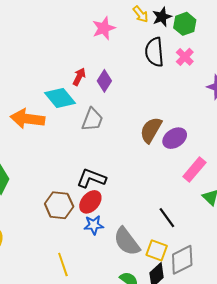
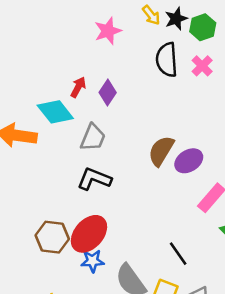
black L-shape: (91, 178) -> (94, 179), moved
red ellipse: (90, 202) -> (89, 234), size x1.4

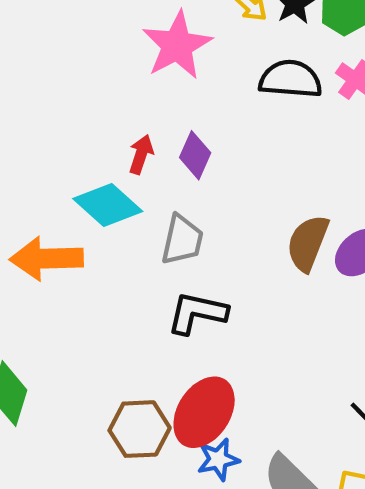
pink star: (108, 31) -> (177, 45), size x1.4
black semicircle: (167, 60) -> (290, 79), turned 108

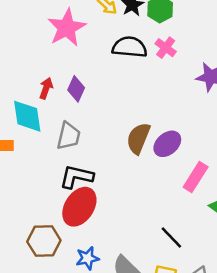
cyan diamond: (108, 205) -> (27, 116), turned 39
red ellipse: (204, 412) -> (79, 207), moved

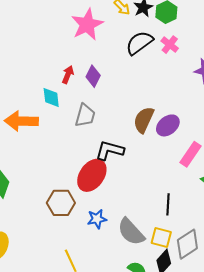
black semicircle: (130, 47) -> (139, 43), turned -44
cyan diamond: (27, 116) -> (51, 97), size x0.7
black L-shape: (76, 177) -> (110, 150), moved
black line: (171, 238) -> (168, 204), turned 45

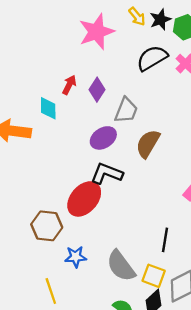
gray trapezoid: (85, 115) -> (126, 110), moved
purple ellipse: (168, 125) -> (103, 138), moved
blue star: (97, 219) -> (76, 257), moved

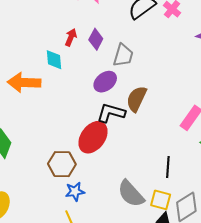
brown semicircle: (148, 144) -> (137, 99), moved
blue star: (76, 257) -> (75, 192), moved

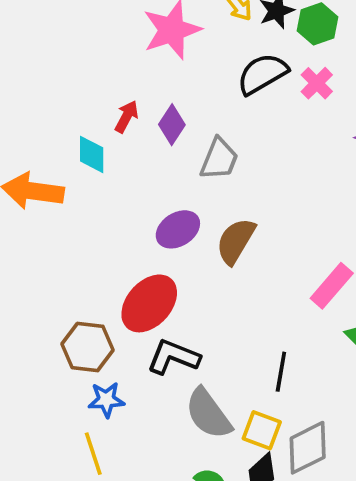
purple ellipse: (105, 82) -> (178, 229), moved
black L-shape: (111, 113) -> (173, 357), moved

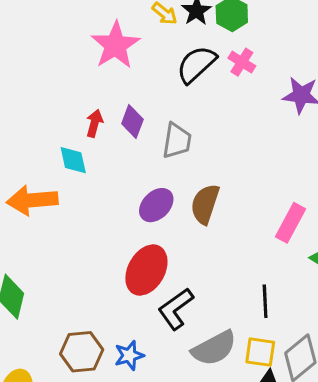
brown hexagon: (88, 347) -> (82, 352), moved
black L-shape: (173, 357) -> (176, 309), turned -45
gray semicircle: (208, 414) -> (214, 348), turned -69

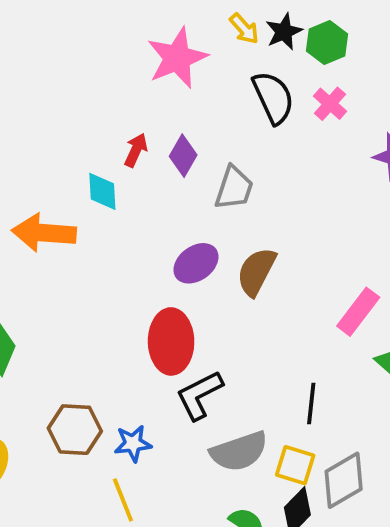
black semicircle: (196, 64) -> (273, 98), turned 99
red ellipse: (146, 270) -> (171, 341), turned -39

